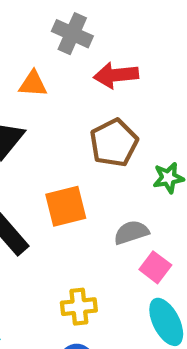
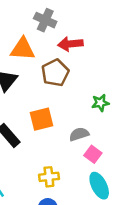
orange triangle: (33, 84) -> (23, 49), size x1.5
brown pentagon: (114, 143) -> (55, 73), moved

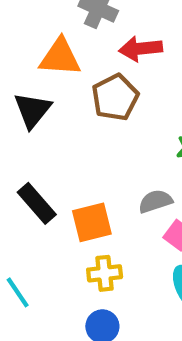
orange square: (41, 119) -> (92, 222), moved

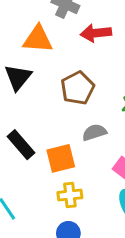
brown pentagon: (115, 97) -> (78, 88), moved
gray semicircle: (155, 201) -> (94, 132), moved

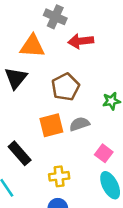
black rectangle: (21, 145) -> (20, 153), moved
orange square: (61, 158) -> (51, 125), moved

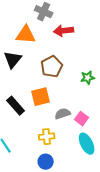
gray semicircle: (80, 124) -> (63, 114), moved
black rectangle: (20, 153) -> (16, 106), moved

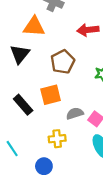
red arrow: (64, 31) -> (88, 30), moved
blue circle: (46, 162) -> (44, 166), moved

